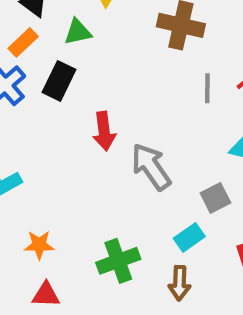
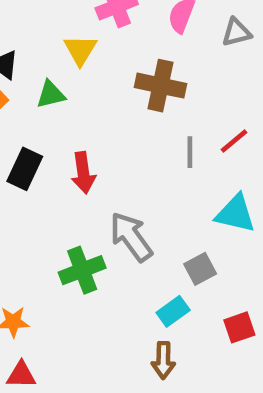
black rectangle: (59, 81) -> (25, 169), moved
red arrow: (104, 131) -> (83, 173), moved
green cross: (118, 261) -> (82, 270), moved

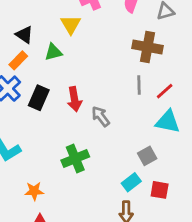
brown cross: (160, 86) -> (147, 47), moved
red line: (234, 141) -> (165, 91), moved
gray arrow: (131, 237) -> (101, 116), moved, size x0.7
red square: (239, 327) -> (160, 190), moved, turned 30

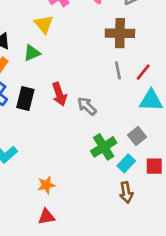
green cross: (75, 158) -> (104, 147), moved
orange star: (34, 191) -> (46, 185), moved

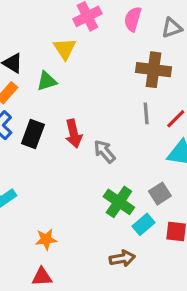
green cross: (104, 147) -> (119, 202), turned -30
brown arrow: (126, 192) -> (122, 258), moved, turned -96

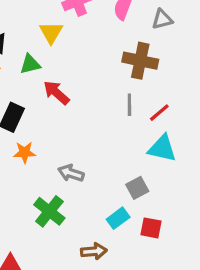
red arrow: (74, 133) -> (56, 93), moved, turned 140
gray arrow: (105, 151) -> (71, 173), moved, turned -35
green cross: (119, 202) -> (49, 211), moved
orange star: (46, 239) -> (25, 152), moved

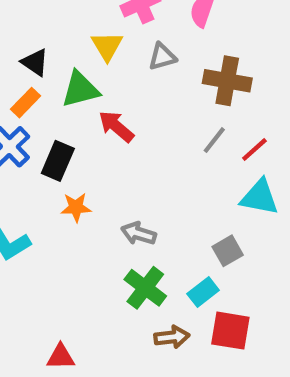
gray triangle: (162, 19) -> (162, 57), moved
green triangle: (30, 64) -> (80, 89), size x1.4
gray line: (129, 105) -> (214, 140), turned 40
green cross: (49, 211) -> (145, 288), moved
red square: (151, 228) -> (230, 331), moved, size x1.4

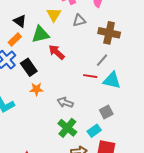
red line: (254, 149) -> (90, 76), moved, turned 48
black rectangle: (58, 161) -> (29, 67), turned -60
cyan triangle: (260, 197) -> (112, 80), moved

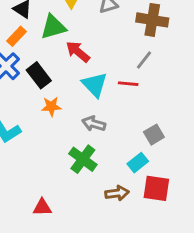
cyan triangle: (112, 80) -> (95, 85), moved, turned 36
green cross: (67, 128) -> (83, 159), moved

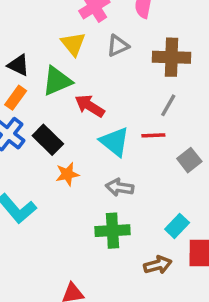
gray square: (154, 135) -> (189, 160), moved
green cross: (83, 159) -> (113, 231), turned -32

